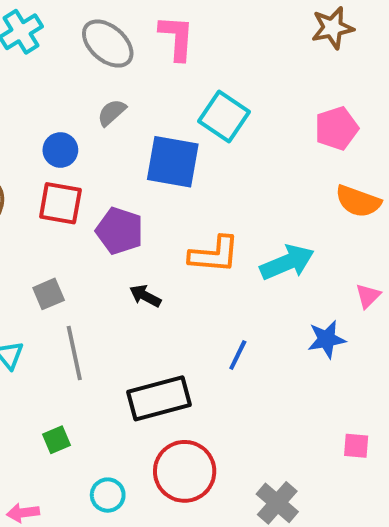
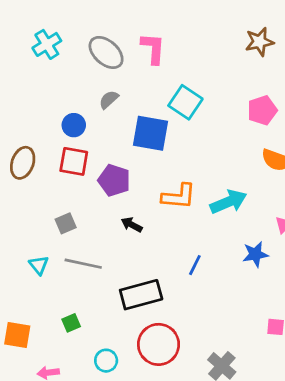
gray line: (74, 353) -> (83, 264), turned -66

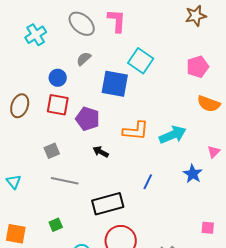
cyan cross: (47, 44) -> (36, 35), moved
blue star: (255, 254) -> (193, 174), turned -30
cyan triangle: (39, 265) -> (14, 182), moved

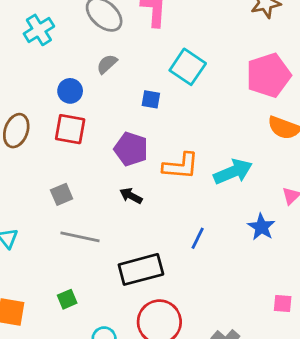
pink pentagon: (198, 67) -> (268, 75), size x1.4
blue square: (115, 84) -> (151, 99), size x0.5
purple pentagon: (88, 119) -> (131, 149), moved

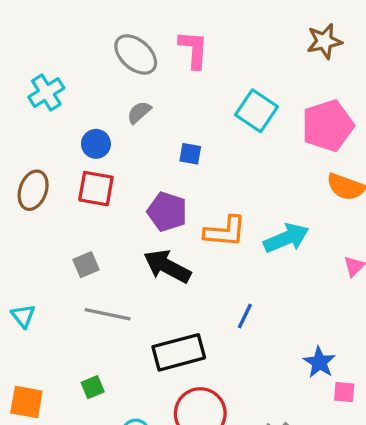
cyan cross: (39, 30) -> (46, 93), moved
cyan square: (188, 67) -> (256, 111), moved
black arrow: (131, 196) -> (167, 266), size x1.8
blue star: (261, 227) -> (319, 362), moved

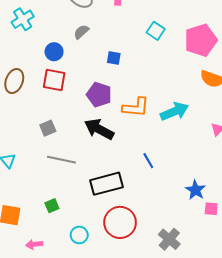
cyan square: (256, 111) -> (156, 31), size x0.7
blue line: (245, 316) -> (148, 161), turned -56

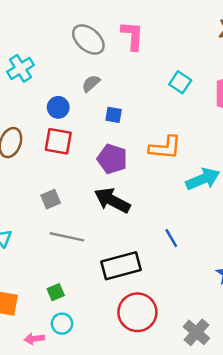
blue square: (114, 58) -> (114, 115), moved
orange L-shape: (136, 107) -> (165, 148), moved
cyan circle: (79, 235) -> (62, 324), moved

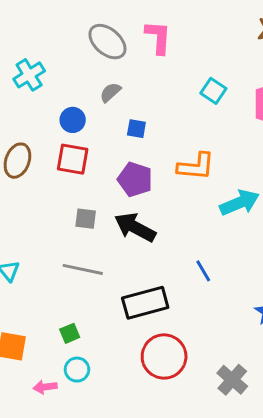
gray square: (51, 199) -> (86, 219), moved, turned 30

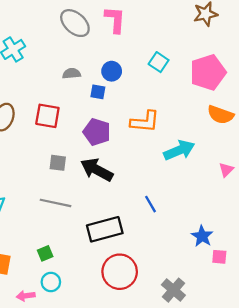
gray semicircle: (110, 92) -> (72, 73), moved, turned 36
blue circle: (73, 120) -> (112, 71), moved

